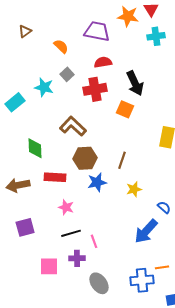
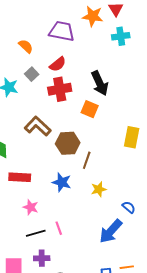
red semicircle: (103, 62) -> (58, 64), moved, turned 150
brown hexagon: (85, 158) -> (68, 143), moved
blue star: (97, 182) -> (62, 182), turned 30
pink line: (94, 241) -> (59, 228), moved

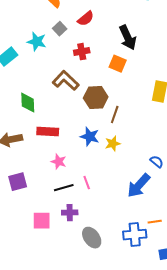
red cross: (60, 89) -> (82, 52), moved, size x0.7
yellow star: (99, 189) -> (113, 144), moved

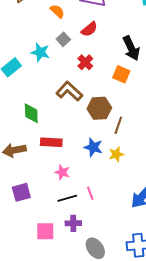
red cross: (82, 52) -> (85, 62), turned -35

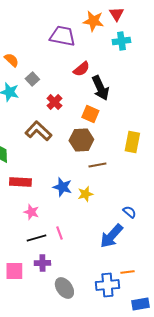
orange semicircle: (57, 11) -> (11, 60), moved
red semicircle: (89, 29) -> (81, 69), moved
brown hexagon: (99, 108) -> (81, 140), moved
brown line: (118, 125) -> (97, 165), moved, turned 60

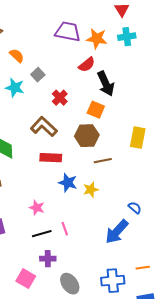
orange star: (93, 21) -> (97, 39), moved
red rectangle: (20, 182) -> (51, 158), moved
pink square: (14, 271) -> (26, 279), moved, turned 30
orange line: (127, 272) -> (143, 268), moved

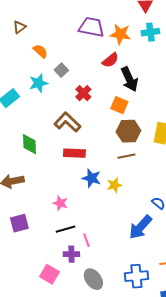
cyan star: (15, 88) -> (38, 83), turned -30
brown hexagon: (87, 136) -> (128, 131), moved
pink line: (65, 229) -> (86, 240), moved

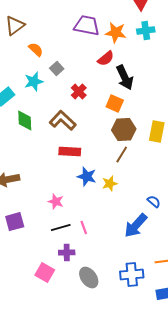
brown triangle: (19, 27) -> (15, 26), size x1.5
green diamond: (29, 144) -> (25, 120), moved
brown line: (126, 156) -> (122, 154), turned -48
pink line: (86, 240) -> (84, 228), moved

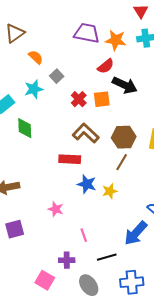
black arrow: (125, 78) -> (125, 85), turned -40
orange square: (115, 104) -> (102, 99), moved, turned -30
brown L-shape: (63, 120) -> (86, 133), moved
black line: (61, 228) -> (107, 257), moved

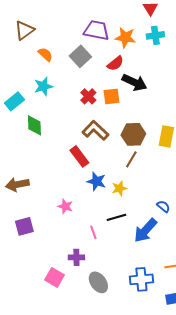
gray square: (57, 76) -> (80, 56), moved, size x1.5
red rectangle: (70, 159) -> (79, 156), turned 50
black line: (107, 257) -> (116, 217), moved

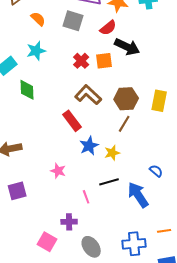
gray square: (80, 56) -> (73, 21), turned -30
blue star: (96, 181) -> (89, 146), turned 30
blue arrow: (145, 230) -> (138, 195), turned 104

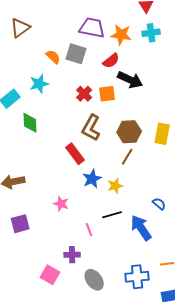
orange semicircle: (38, 19) -> (53, 57), moved
brown L-shape: (88, 95) -> (91, 128), turned -104

